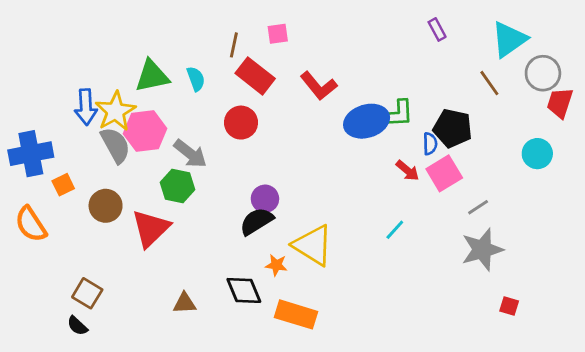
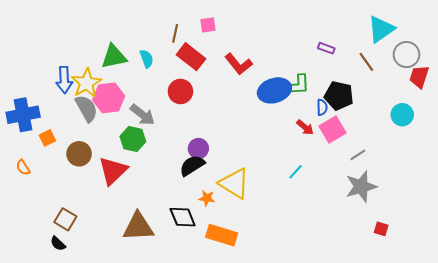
purple rectangle: (437, 29) -> (326, 48), moved, turned -42
orange semicircle: (31, 224) -> (23, 168), size x0.6
brown triangle: (185, 303) -> (138, 227), size x1.8

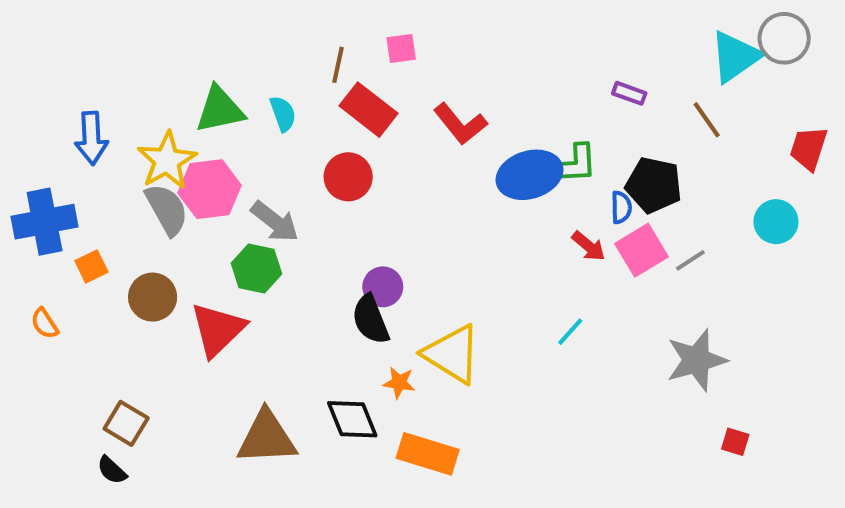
gray circle: (406, 55) -> (784, 38), moved
blue arrow: (64, 80) -> (91, 138), moved
gray line: (358, 155) -> (690, 260), moved
black semicircle: (192, 165) -> (371, 319), turned -80

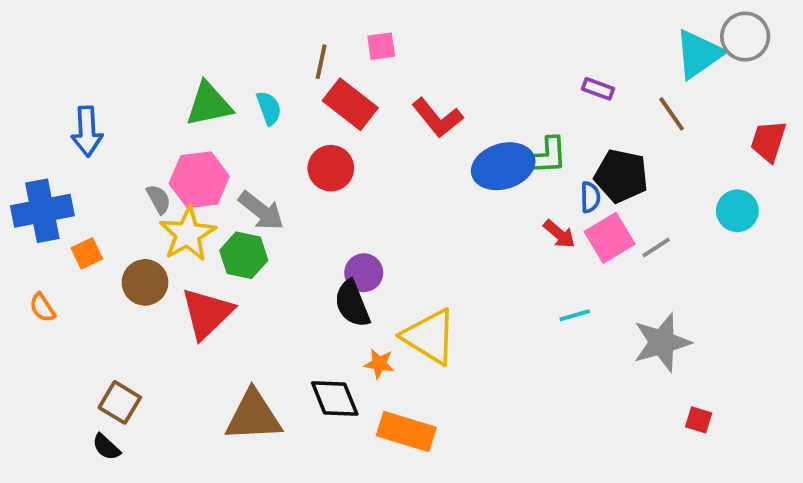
yellow star: (167, 161) -> (188, 234), moved
gray semicircle: (167, 209) -> (159, 199), size x0.6
cyan line: (570, 332) -> (575, 315), moved, turned 32

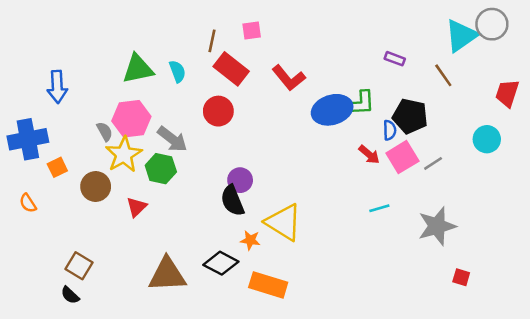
red triangle: (207, 313) -> (137, 207), size x0.6
black diamond: (335, 399) -> (221, 263), turned -40

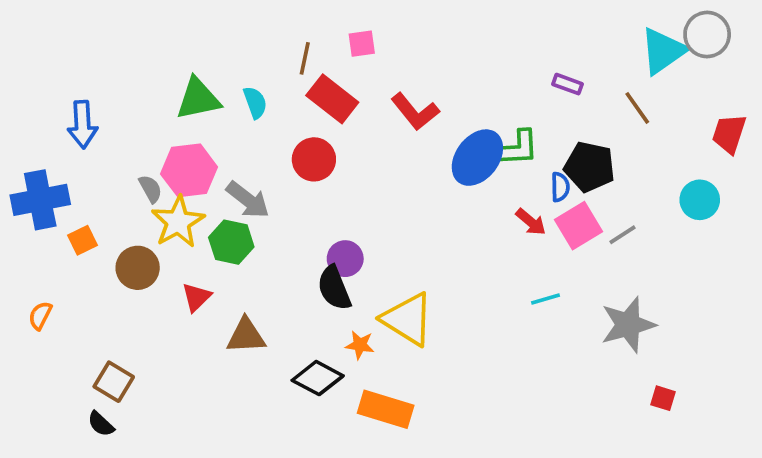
blue ellipse: (332, 110) -> (477, 158), turned -36
orange semicircle: (28, 203) -> (40, 316), moved, turned 60
brown triangle: (167, 275) -> (246, 336), moved, size x0.7

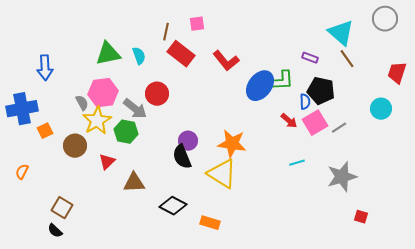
cyan triangle: (663, 51) -> (341, 33), moved, turned -44
purple rectangle: (567, 84) -> (310, 58), moved
red circle: (314, 159) -> (157, 94), moved
orange star: (360, 345) -> (232, 144), moved, size x1.8
orange rectangle: (386, 409) -> (210, 223), size x0.7

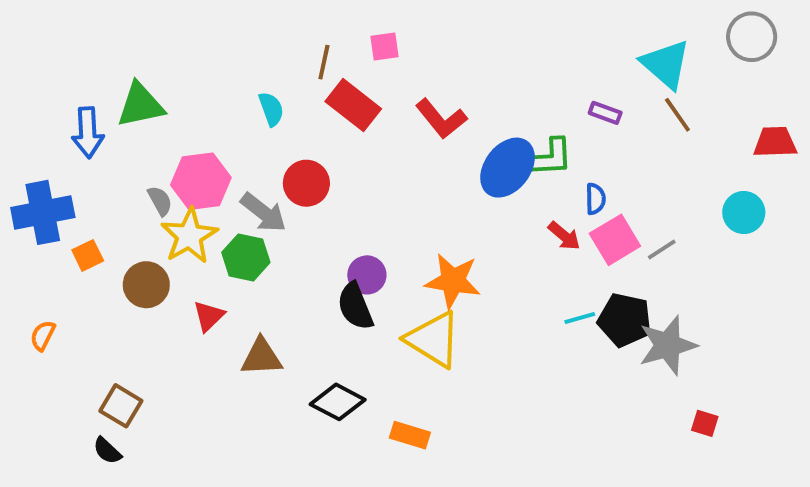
green triangle: (108, 54) -> (140, 105), moved
red trapezoid: (397, 73) -> (775, 142), turned 70
black pentagon: (321, 91) -> (625, 320), moved

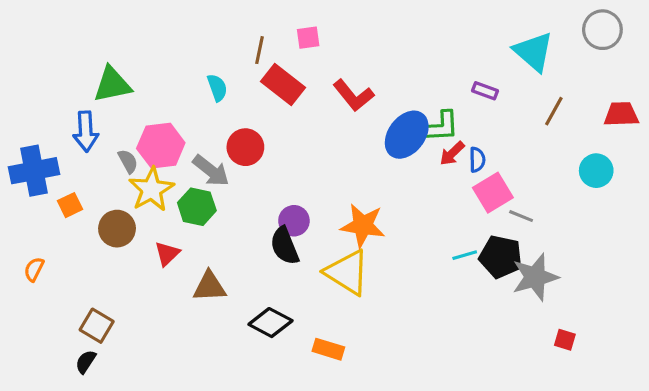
brown line: (677, 115) -> (554, 111), moved, turned 64
blue arrow: (88, 132) -> (86, 131), moved
red arrow: (564, 236) -> (452, 153), moved, turned 96
gray line: (662, 250) -> (521, 216), moved, turned 55
black semicircle: (107, 451) -> (86, 362), turned 80

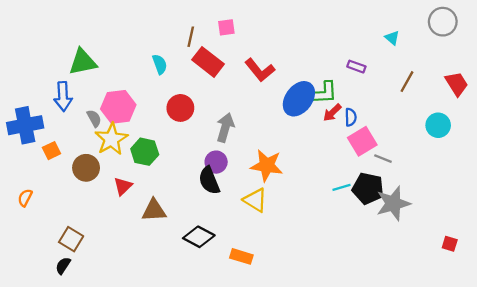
cyan triangle: (534, 52) -> (392, 38), size x0.5
red trapezoid: (621, 114) -> (457, 84), turned 60
gray arrow: (211, 171) -> (225, 128), moved, turned -112
yellow triangle: (347, 272) -> (255, 200), size x0.7
red square: (565, 340) -> (450, 244), moved

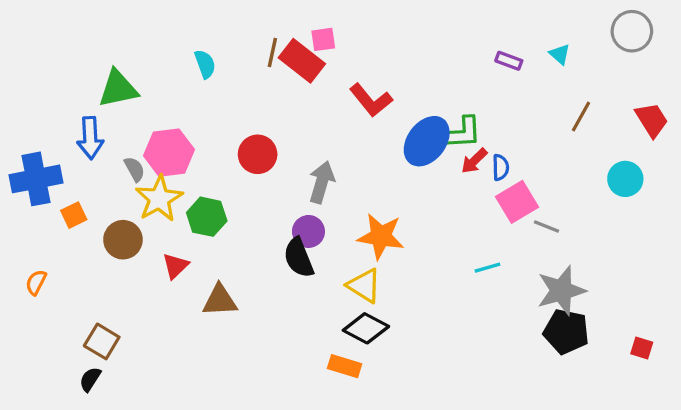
red rectangle: (208, 62) -> (302, 61), moved
cyan semicircle: (160, 64) -> (205, 64), moved
purple rectangle: (356, 67) -> (509, 61), moved
black pentagon: (368, 189) -> (566, 332), moved
black diamond: (199, 237) -> (366, 328), moved

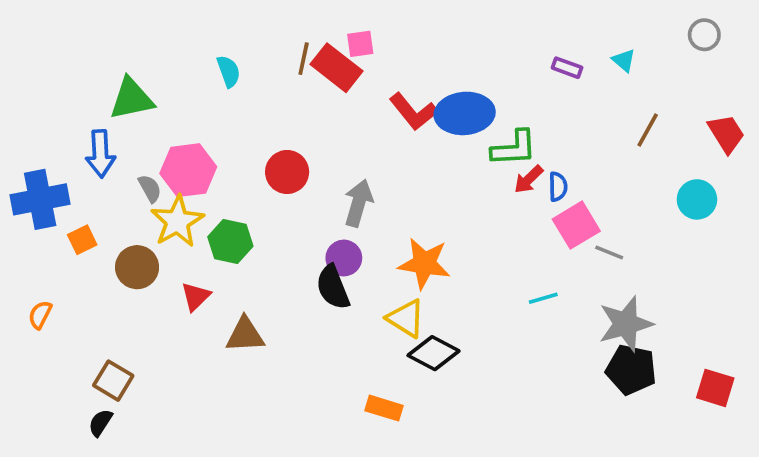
gray circle: (632, 31) -> (704, 35), size x0.7
blue ellipse: (427, 141) -> (465, 113), moved, turned 48
black diamond: (366, 328) -> (433, 353), moved
red square: (642, 348) -> (715, 388), size x1.5

